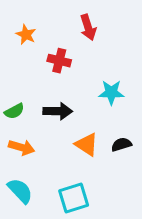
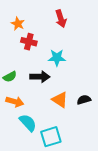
red cross: (59, 61) -> (29, 42), moved
cyan star: (111, 92) -> (57, 58), moved
cyan semicircle: (20, 191) -> (28, 123), moved

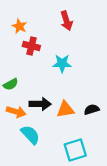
black arrow: (40, 77) -> (40, 104), moved
orange triangle: (60, 100) -> (65, 109), turned -42
cyan square: (51, 137) -> (75, 150), moved

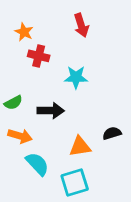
black arrow: (40, 104) -> (51, 111), moved
orange triangle: (65, 109) -> (80, 147), moved
cyan square: (75, 150) -> (75, 183), moved

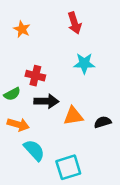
red cross: (39, 56) -> (35, 76), moved
cyan star: (76, 77) -> (84, 63), moved
orange triangle: (80, 147) -> (73, 116), moved

